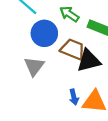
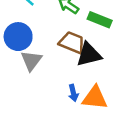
blue circle: (44, 33) -> (18, 37), moved

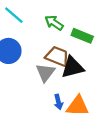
gray triangle: (31, 61) -> (45, 73), moved

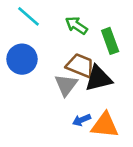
green rectangle: (82, 36) -> (110, 41), turned 48
blue arrow: (58, 102) -> (82, 120), turned 80

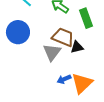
black triangle: (98, 79) -> (77, 47), size x0.6
orange triangle: (105, 125) -> (82, 83), turned -50

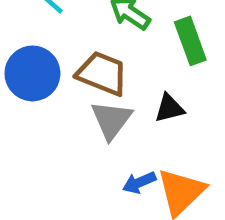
brown trapezoid: (63, 37) -> (102, 73), moved

